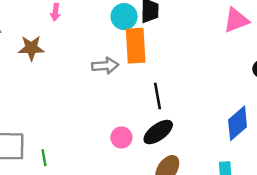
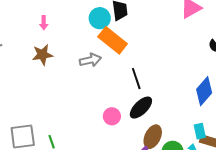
orange rectangle: (136, 46) -> (113, 40), turned -40
brown star: (31, 48) -> (42, 55), moved

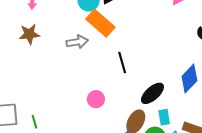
black ellipse: (141, 108) -> (152, 93), moved
cyan rectangle: (200, 131) -> (164, 117), moved

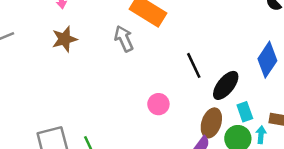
gray arrow: (77, 42) -> (124, 39), turned -95
black line: (122, 63) -> (194, 65), moved

